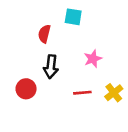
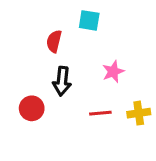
yellow cross: (114, 93) -> (139, 113), turned 30

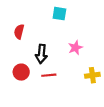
red semicircle: (54, 41) -> (19, 32), moved
red line: (100, 113) -> (49, 75), moved

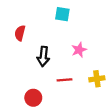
red circle: (21, 72) -> (33, 98), moved
red line: (49, 75) -> (65, 80), moved

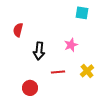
cyan square: (62, 14) -> (82, 13), moved
yellow cross: (97, 79) -> (87, 71), turned -32

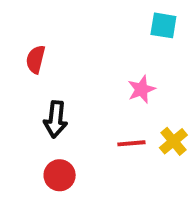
black arrow: (39, 51) -> (56, 119), moved
red line: (58, 72) -> (131, 143), moved

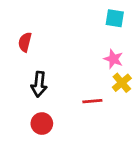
pink star: (141, 89) -> (113, 59), moved, turned -30
yellow cross: (173, 141) -> (122, 83), moved

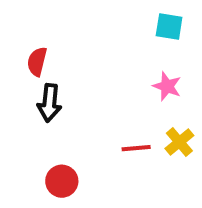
yellow cross: (122, 83) -> (179, 142), moved
black arrow: (39, 84) -> (49, 103), moved

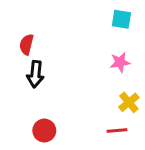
pink star: (167, 86) -> (120, 62), turned -30
red line: (136, 148) -> (117, 131), moved

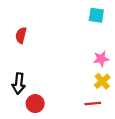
pink star: (120, 62) -> (101, 59), moved
black arrow: (35, 74) -> (19, 84), moved

